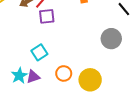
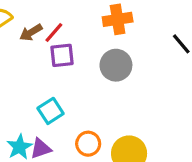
gray circle: (111, 39) -> (116, 65), moved

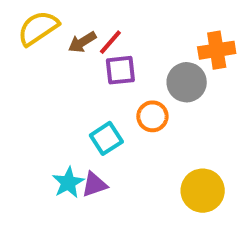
orange cross: (118, 19) -> (217, 50), moved
orange circle: (88, 144) -> (152, 116), moved

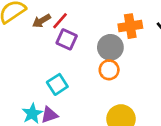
purple square: (120, 70) -> (67, 39), turned 30
orange circle: (152, 116) -> (109, 70), moved

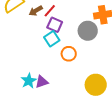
orange circle: (109, 70) -> (69, 54), moved
cyan square: (57, 84) -> (52, 39), moved

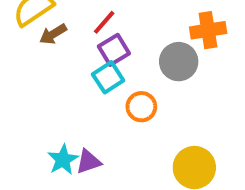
brown arrow: (36, 11) -> (53, 34), moved
purple square: (55, 25) -> (114, 50), turned 35

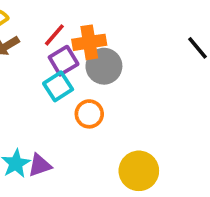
orange cross: (208, 30) -> (89, 42), moved
gray circle: (179, 62) -> (104, 66), moved

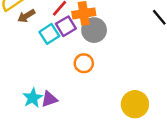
cyan square: (58, 86) -> (49, 34), moved
yellow circle: (139, 171) -> (135, 104), moved

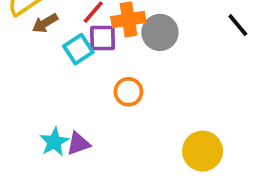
purple square: (66, 26) -> (102, 38), turned 30
gray circle: (94, 30) -> (160, 32), moved

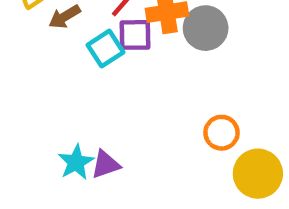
orange circle: (128, 92) -> (221, 133), moved

